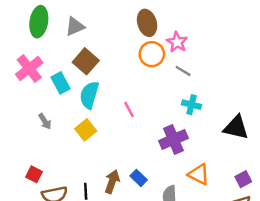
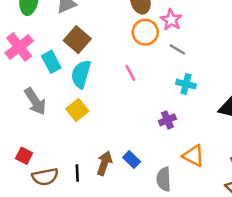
pink line: (129, 109) -> (130, 73), moved
gray arrow: (45, 121) -> (35, 101), size x1.6
purple cross: (173, 139) -> (167, 120), size x0.6

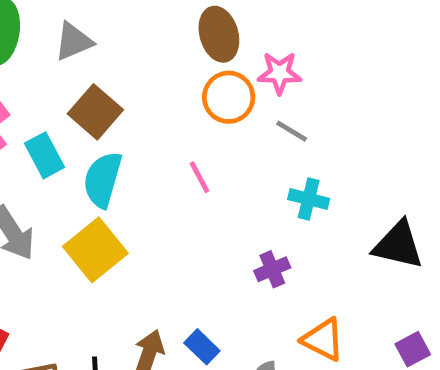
pink star: (171, 20) -> (279, 73), turned -30
yellow square: (77, 110) -> (95, 250), size x1.4

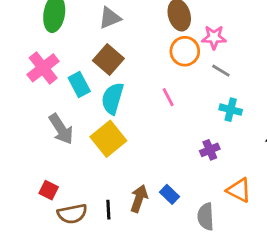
gray triangle: (74, 41) -> (110, 18), moved

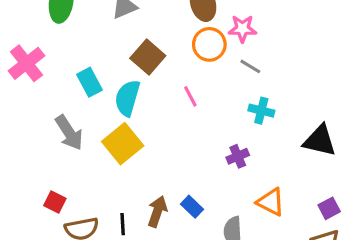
brown square: (108, 60) -> (148, 57), moved
pink cross: (43, 68) -> (27, 63), moved

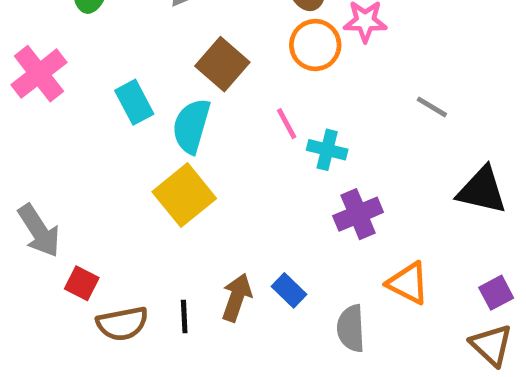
gray line: (250, 66) -> (432, 107), moved
cyan cross: (261, 111) -> (327, 150), moved
gray arrow: (69, 133) -> (39, 231), moved
purple cross: (238, 156) -> (358, 214), size x1.4

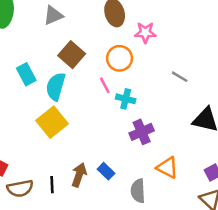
orange circle: (315, 45) -> (120, 58), moved

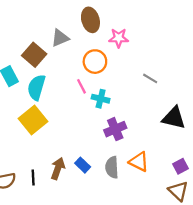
gray triangle: (53, 15) -> (60, 38), moved
brown square: (72, 55) -> (34, 55), moved
gray semicircle: (138, 191) -> (112, 167), moved

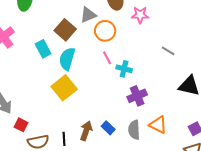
orange circle: (95, 62) -> (105, 31), moved

